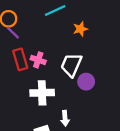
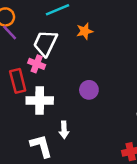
red rectangle: (20, 59) -> (18, 81), moved
white trapezoid: (71, 65) -> (45, 43), moved

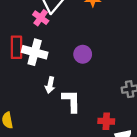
red rectangle: (18, 81) -> (16, 47), moved
white L-shape: (41, 146) -> (71, 101), moved

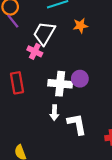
white cross: (35, 52) -> (60, 84), moved

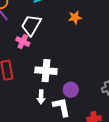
orange star: (80, 26) -> (75, 17), moved
purple circle: (80, 79) -> (71, 90), moved

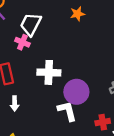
purple circle: (71, 90) -> (76, 92), size x1.5
white arrow: (41, 97) -> (15, 103), moved

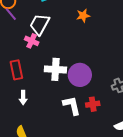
purple circle: (76, 92) -> (80, 75), moved
red cross: (103, 122) -> (93, 104), moved

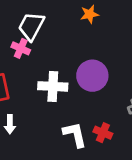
purple circle: (80, 75) -> (92, 76), moved
red cross: (93, 104) -> (103, 133), turned 32

